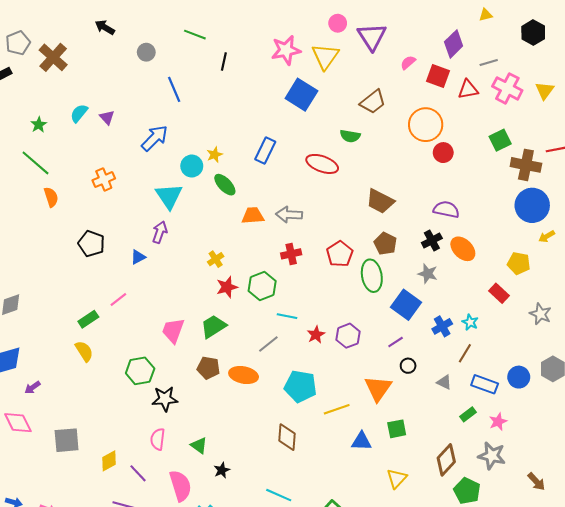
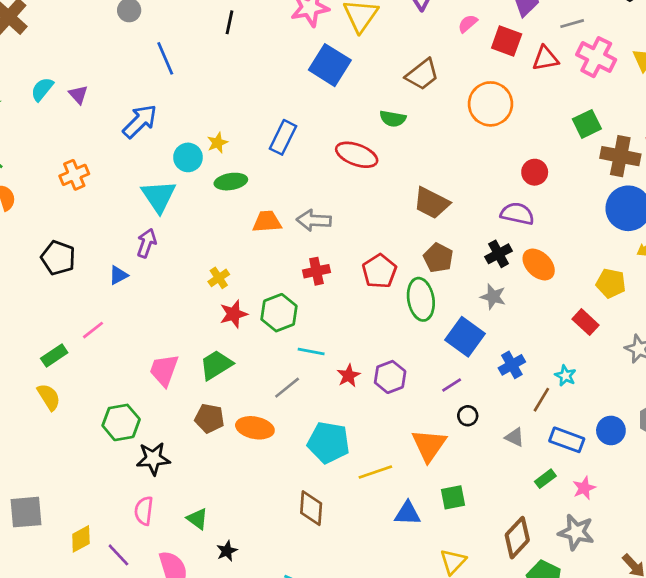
red circle: (443, 153) -> (535, 172), moved
green ellipse: (225, 185) -> (231, 182), turned -55
cyan star: (470, 322) -> (565, 376), moved

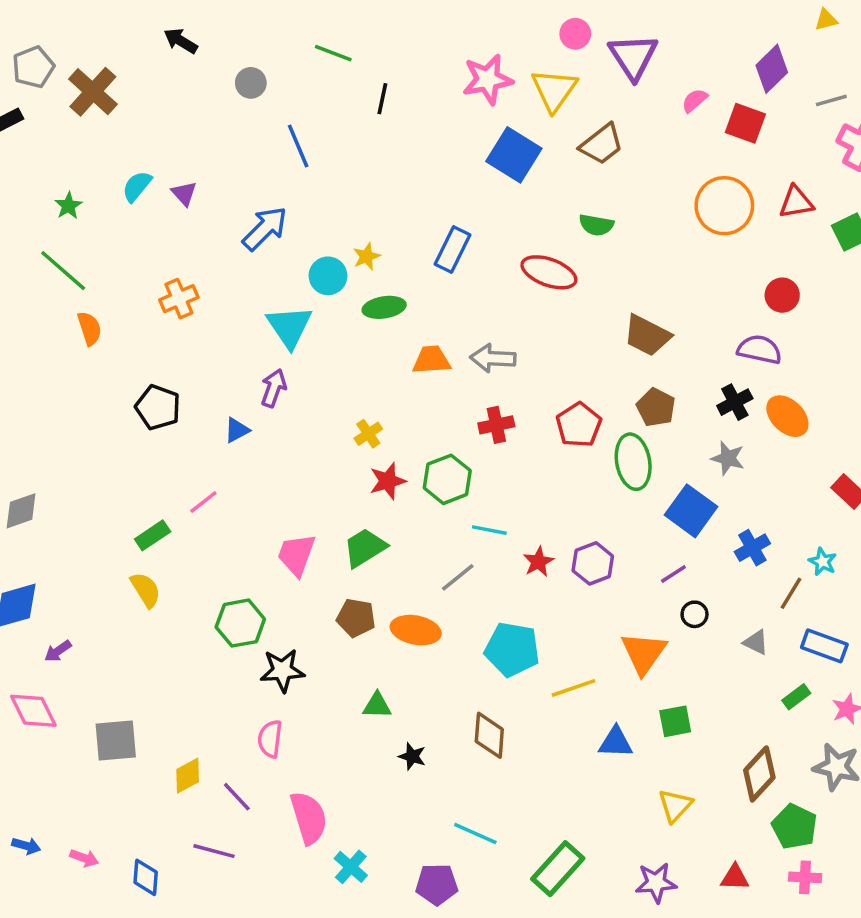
red triangle: (545, 58) -> (796, 202), moved
brown trapezoid: (422, 74) -> (602, 144), moved
green triangle: (197, 519) -> (377, 705), moved, turned -35
black star: (227, 551) -> (412, 756), moved, turned -30

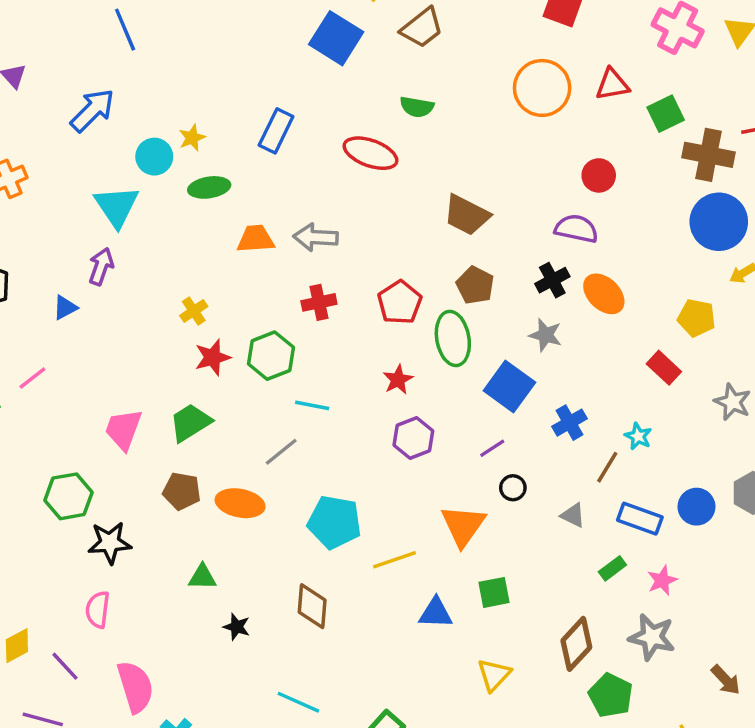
red star: (538, 562) -> (398, 380), moved

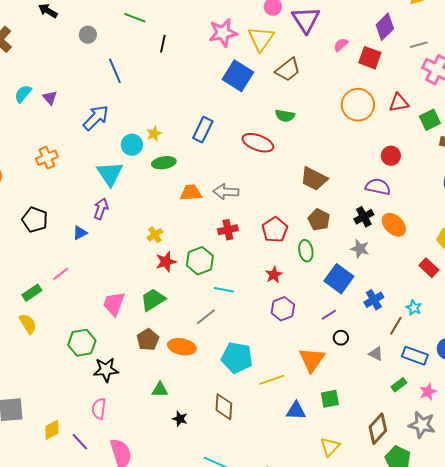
green ellipse: (453, 338) -> (306, 251), size x0.7
brown pentagon: (182, 491) -> (148, 340), turned 30

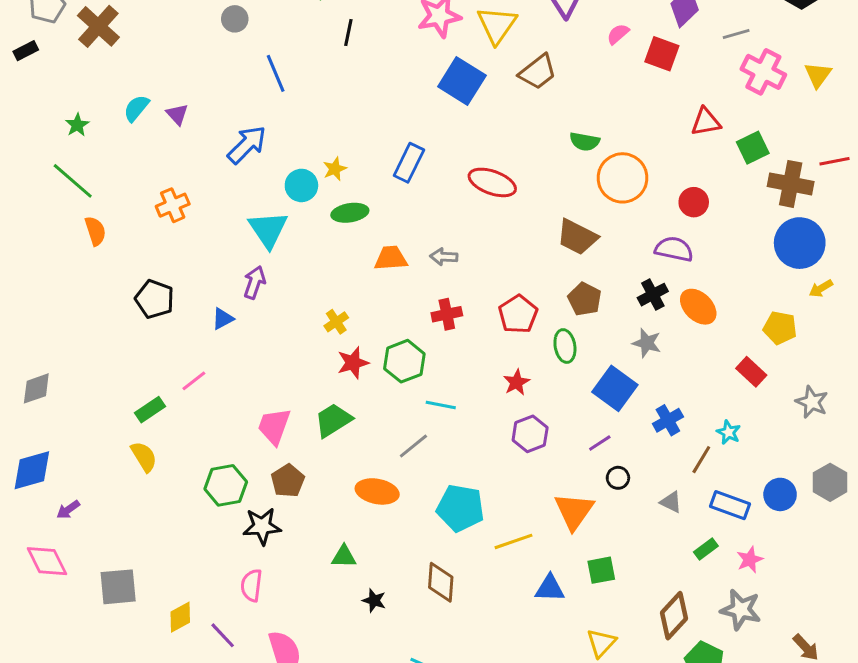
orange circle: (358, 105) -> (623, 178), moved
green semicircle: (285, 116) -> (585, 142), moved
gray arrow: (226, 192) -> (444, 257), size x0.7
brown pentagon: (148, 340) -> (288, 481), moved

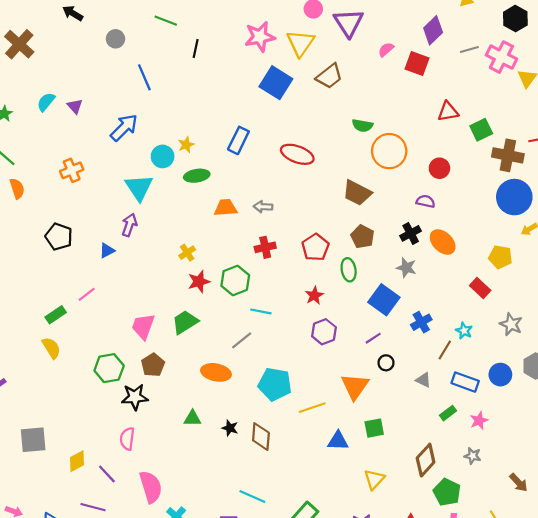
pink cross: (763, 72) -> (501, 57), moved
purple semicircle: (674, 249) -> (426, 201), size x0.7
gray star: (812, 402) -> (511, 324), moved
black star: (374, 600) -> (230, 428), moved
gray star: (741, 610) -> (473, 456), size x0.6

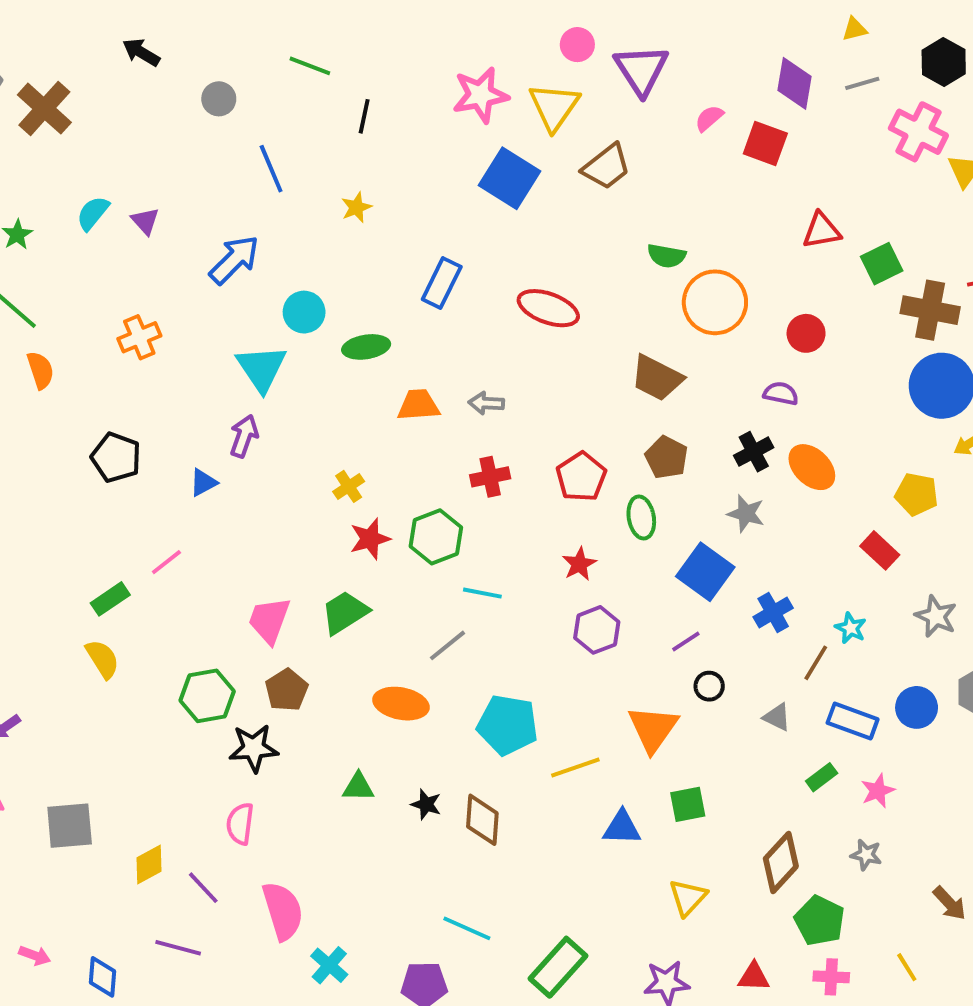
purple diamond: (433, 30) -> (794, 83), turned -36
gray line: (469, 50) -> (862, 83), moved
yellow star: (186, 145) -> (356, 207), moved

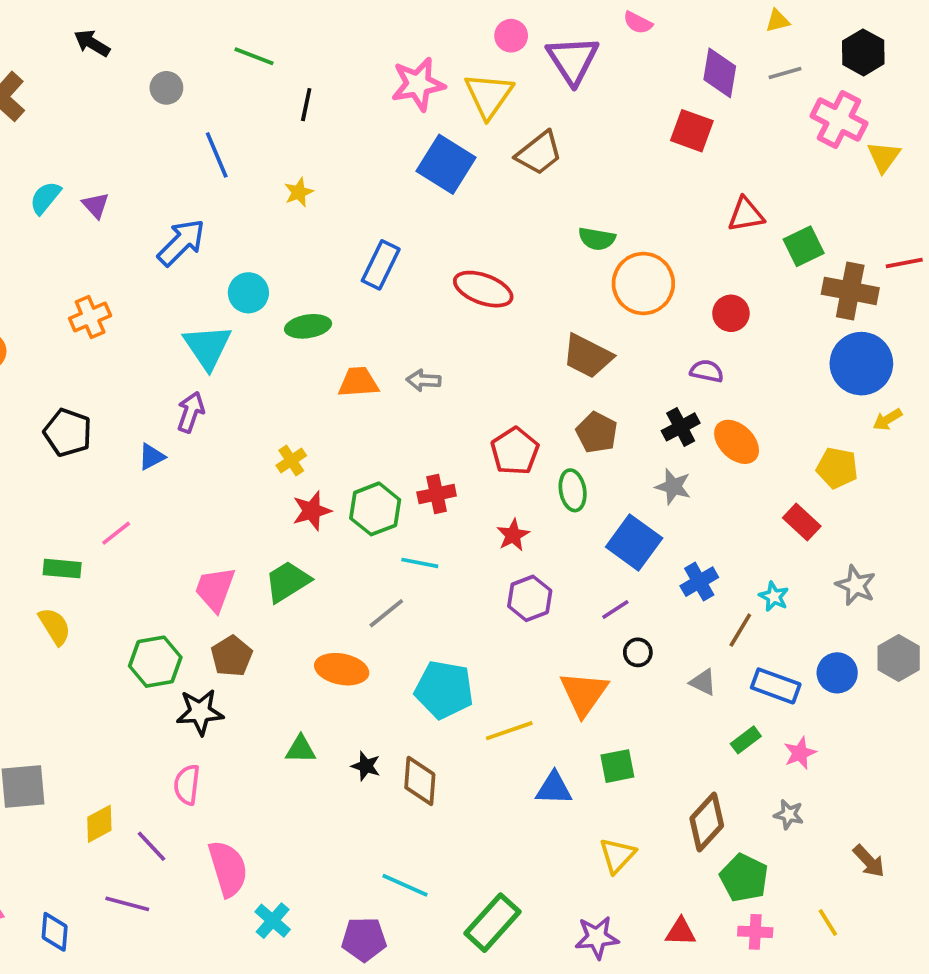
pink semicircle: (709, 118) -> (638, 23), moved, turned -112
red cross: (490, 477) -> (437, 494), moved
green rectangle: (110, 599) -> (62, 569), turned 39

